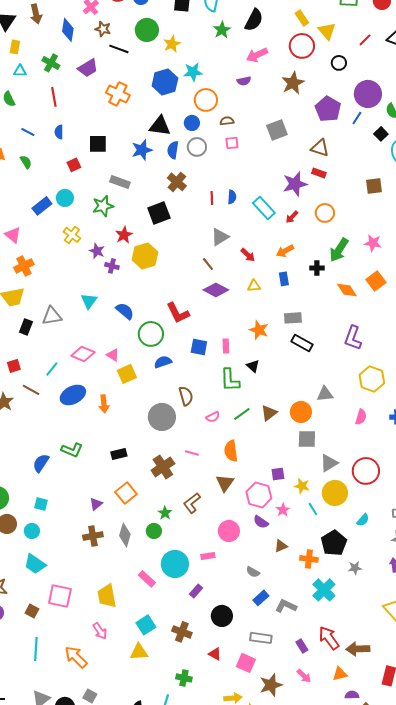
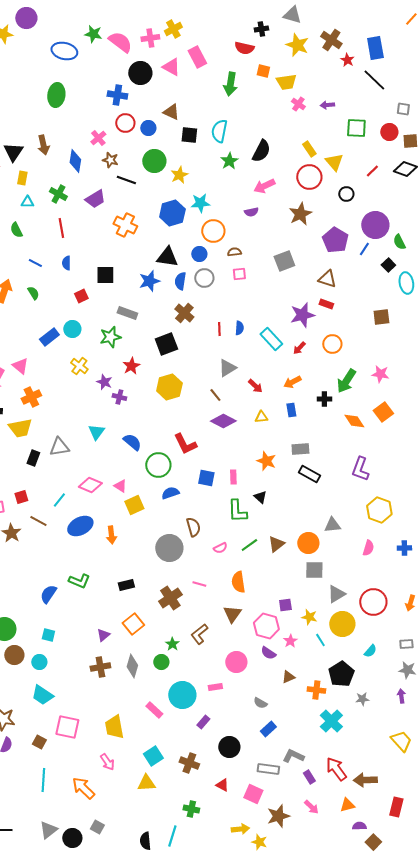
yellow hexagon: (145, 256) -> (169, 387), moved
gray L-shape: (286, 606) -> (293, 756), moved

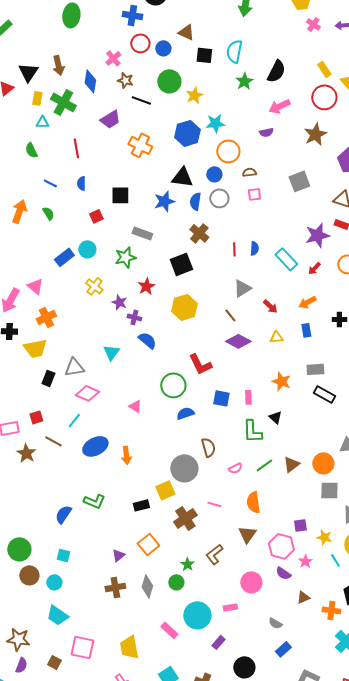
green cross: (58, 194) -> (63, 102), moved, size x1.4
blue semicircle: (132, 442) -> (147, 340), moved
pink diamond: (90, 485) -> (87, 393), moved
yellow square: (134, 505) -> (165, 490), moved

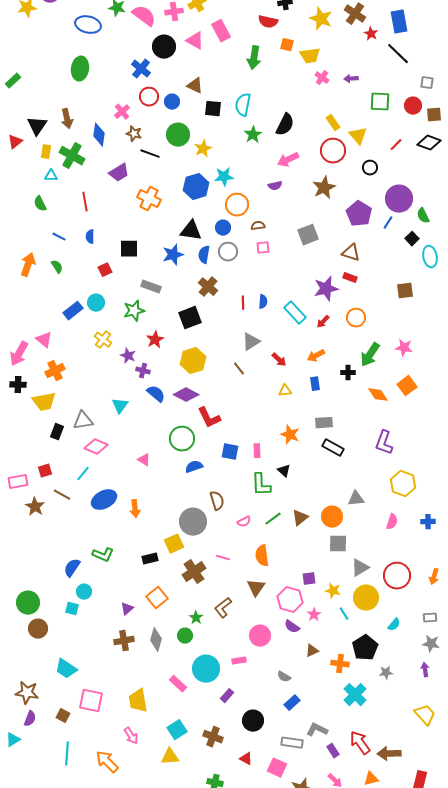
blue cross: (132, 15) -> (141, 69), turned 30
purple diamond: (238, 341) -> (186, 395), moved
cyan circle: (54, 582) -> (84, 592), moved

